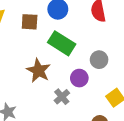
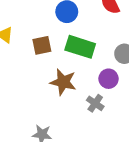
brown square: (30, 22) -> (42, 45), moved

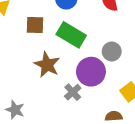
purple circle: (109, 79) -> (91, 72), size x1.5

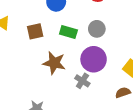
green rectangle: (71, 35) -> (68, 32), size x0.7
gray circle: (112, 51) -> (97, 29), moved

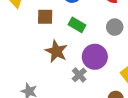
gray circle: (97, 29) -> (115, 27), moved

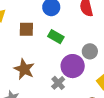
gray circle: (115, 27) -> (90, 51), moved
brown star: (56, 51) -> (24, 69), moved

